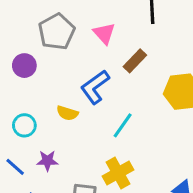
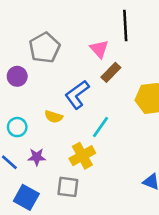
pink triangle: (104, 33) -> (99, 49), moved
yellow cross: (118, 173) -> (82, 156), moved

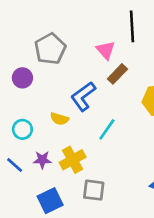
yellow cross: (82, 156) -> (73, 160), moved
gray square: (68, 187) -> (94, 190), moved
blue square: (26, 197) -> (50, 201), moved, turned 35

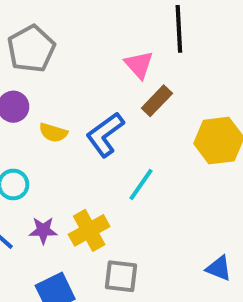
gray pentagon: (50, 49) -> (31, 49), moved
yellow semicircle: (59, 119) -> (53, 133), moved

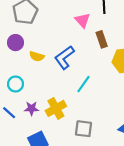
brown rectangle: (157, 101) -> (102, 39), moved, turned -63
gray square: (121, 276) -> (84, 129), moved

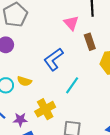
yellow semicircle: (37, 56) -> (24, 81), moved
purple star: (31, 108) -> (20, 120), moved

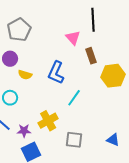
blue L-shape: (53, 59) -> (56, 73), turned -30
yellow semicircle: (24, 81) -> (25, 75), moved

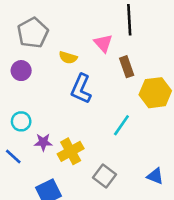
yellow semicircle: (25, 75) -> (68, 58), moved
cyan line: (74, 98) -> (121, 125), moved
purple star: (24, 131) -> (43, 142), moved
gray square: (74, 140) -> (104, 176), turned 30

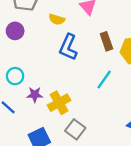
brown rectangle: (127, 67) -> (106, 41), moved
gray square: (104, 176) -> (75, 129), moved

